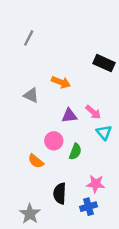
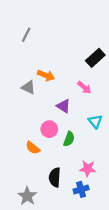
black rectangle: (104, 63) -> (95, 58), turned -66
orange arrow: (61, 82) -> (46, 75), moved
pink arrow: (93, 112) -> (84, 87), moved
purple triangle: (69, 116) -> (64, 106), turned 40

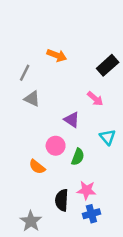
gray line: (26, 35) -> (25, 73), moved
orange arrow: (46, 75) -> (57, 55), moved
pink star: (88, 169) -> (86, 190), moved

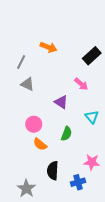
pink circle: (56, 146) -> (34, 124), moved
orange semicircle: (37, 167) -> (40, 144), moved
pink star: (86, 190) -> (92, 162), moved

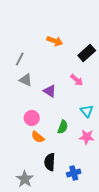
orange arrow: (49, 47) -> (55, 41), moved
purple triangle: (61, 102) -> (50, 91), moved
pink star: (92, 162) -> (87, 137), moved

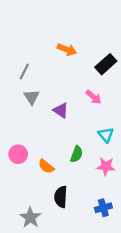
gray triangle: (26, 80) -> (32, 97), turned 32
pink circle: (32, 118) -> (18, 154), moved
blue cross: (74, 173) -> (103, 208), moved

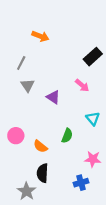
orange arrow: (67, 50) -> (40, 36), moved
pink star: (106, 166) -> (93, 159), moved
black semicircle: (61, 197) -> (43, 173), moved
blue cross: (103, 208) -> (81, 183), moved

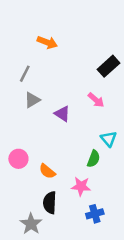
gray triangle: (28, 85) -> (32, 100), turned 32
green semicircle: (67, 136) -> (94, 159), moved
pink star: (93, 159) -> (81, 186), moved

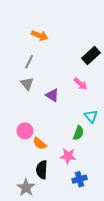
gray line: (25, 74) -> (29, 62), moved
gray triangle: (32, 100) -> (27, 84), turned -40
pink circle: (18, 159) -> (25, 131), moved

